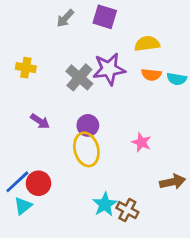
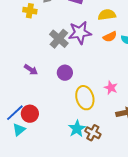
yellow cross: (26, 68) -> (30, 11), moved
orange semicircle: (151, 75) -> (110, 37), turned -32
pink star: (141, 142) -> (111, 88), moved
yellow ellipse: (86, 149) -> (85, 98), moved

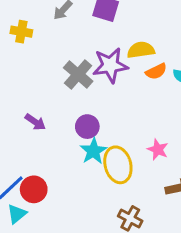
yellow cross: (30, 11) -> (21, 32), moved
yellow semicircle: (107, 15) -> (141, 50), moved
cyan star: (77, 129) -> (93, 151), moved

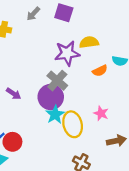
orange semicircle: (156, 71) -> (100, 71), moved
gray cross: (78, 74) -> (57, 81), moved
purple circle: (87, 127) -> (51, 97), size x1.5

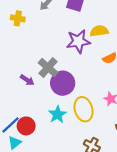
gray cross: (57, 81) -> (48, 67), moved
cyan star: (55, 114) -> (57, 114), moved

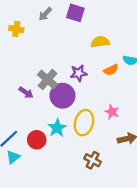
purple star: (78, 41) -> (79, 73), moved, size x0.7
yellow ellipse: (84, 109) -> (84, 123), turned 30
red circle: (26, 126) -> (37, 140), moved

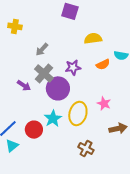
gray arrow: (45, 14) -> (42, 49), moved

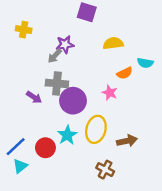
purple star: (73, 67) -> (65, 44), moved
gray cross: (44, 73) -> (57, 83), turned -36
pink star: (104, 103) -> (110, 93), moved
brown arrow: (118, 129) -> (127, 141), moved

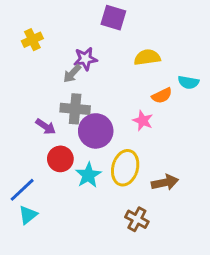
yellow cross: (24, 30) -> (32, 40), turned -35
red circle: (45, 148) -> (60, 159), moved

